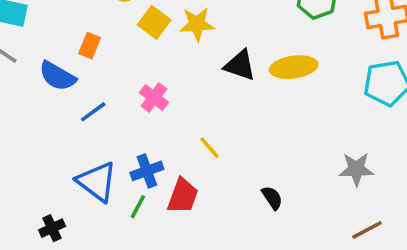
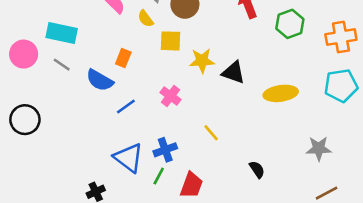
yellow square: (154, 22) -> (170, 41), turned -35
yellow star: (197, 24) -> (202, 61), moved
yellow ellipse: (294, 67) -> (281, 93), moved
red trapezoid: (183, 196) -> (191, 185), moved

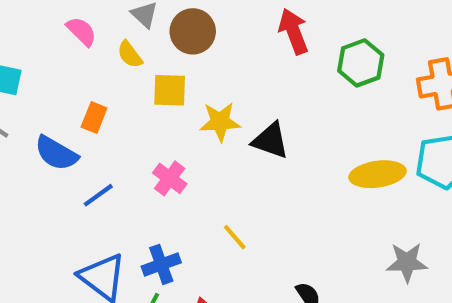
yellow ellipse: (281, 93) -> (378, 174), moved

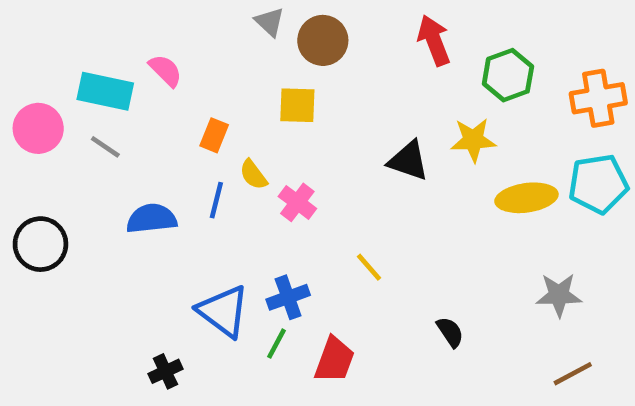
pink semicircle: (81, 31) -> (165, 71), moved
yellow semicircle: (130, 54) -> (253, 175), moved
yellow star: (220, 122) -> (473, 140), moved
blue semicircle: (56, 153) -> (152, 219), moved, turned 144
blue line: (98, 195) -> (216, 200), moved, turned -40

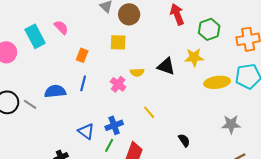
cyan rectangle: (105, 91) -> (35, 36), turned 50
gray line: (105, 147) -> (30, 104), moved
yellow semicircle: (253, 175) -> (137, 72), moved, turned -56
blue triangle: (223, 311) -> (86, 131), size x0.7

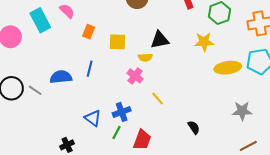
yellow square: (118, 42) -> (118, 42), moved
orange rectangle: (82, 55) -> (89, 32), moved
black triangle: (166, 66) -> (160, 40), moved, turned -30
pink cross: (118, 84) -> (135, 76), moved

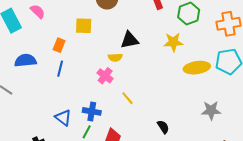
orange rectangle: (89, 32) -> (59, 45), moved
yellow square: (118, 42) -> (84, 26), moved
blue semicircle: (61, 77) -> (25, 60), moved
blue cross: (122, 112) -> (92, 111), turned 30

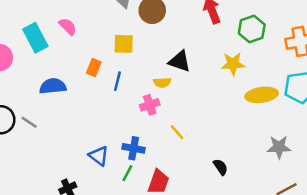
black triangle: (129, 40) -> (180, 61), turned 30
blue line: (60, 69) -> (117, 81), moved
pink cross: (105, 76) -> (150, 105), turned 35

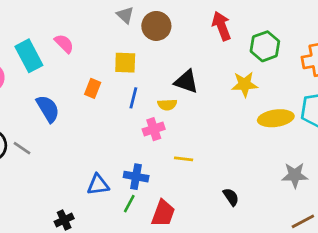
blue line: (117, 81) -> (133, 98), moved
blue semicircle: (53, 86) -> (48, 109), turned 65
yellow line: (177, 132) -> (184, 159), turned -42
blue triangle: (99, 156) -> (98, 185), turned -45

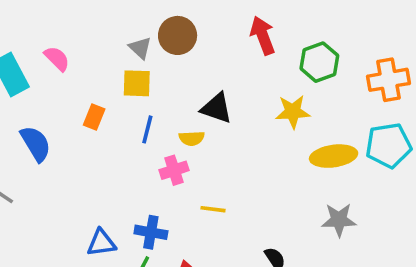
gray triangle: (125, 15) -> (140, 48), moved
gray star: (295, 175) -> (339, 220), moved

